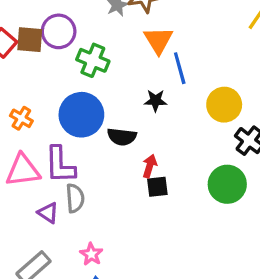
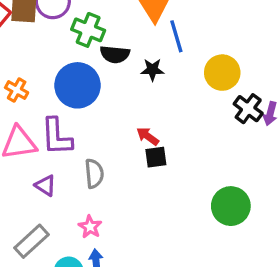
black semicircle: (122, 137) -> (115, 54), moved
red arrow: (150, 166) -> (148, 136), turned -70
green circle: (227, 184) -> (231, 206), moved
gray semicircle: (75, 198) -> (94, 173), moved

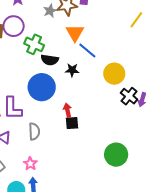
blue line: (176, 36) -> (87, 51), turned -36
blue circle: (77, 85) -> (42, 87), moved
red arrow: (148, 136) -> (68, 110), turned 40

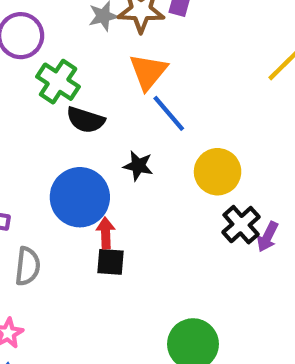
black star: (72, 70) -> (138, 166), moved
blue circle: (42, 87) -> (80, 197), moved

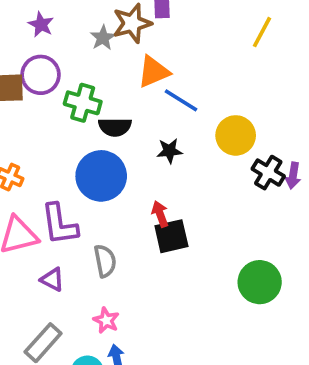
orange triangle: (148, 72) -> (154, 72), turned 45
blue circle: (80, 197) -> (101, 176), moved
black square: (110, 262) -> (171, 236), size x1.4

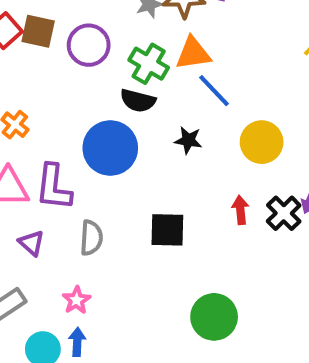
purple circle: (41, 75) -> (89, 45), moved
green cross: (83, 103) -> (149, 64), moved
black cross: (268, 173) -> (284, 213), moved
red arrow: (160, 214) -> (240, 210), moved
green circle: (260, 282) -> (214, 317), moved

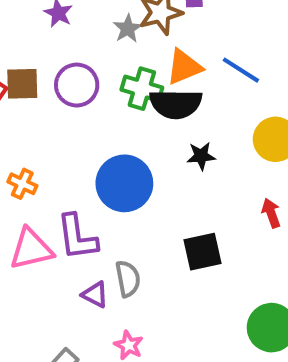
blue line: (214, 91) -> (241, 70), moved
black semicircle: (138, 101) -> (176, 104), moved, size x1.4
purple triangle: (31, 243) -> (95, 295), moved

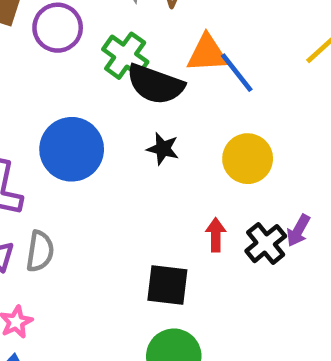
orange triangle: (184, 67) -> (207, 54), moved
black square: (203, 252) -> (167, 285), moved

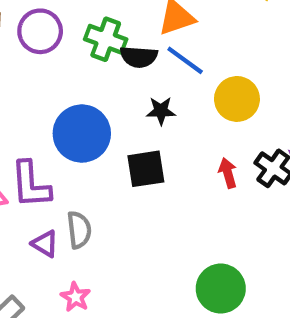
blue line: (237, 73) -> (185, 60), moved
black semicircle: (155, 84) -> (139, 57), size x0.7
black square: (167, 285) -> (146, 169), moved

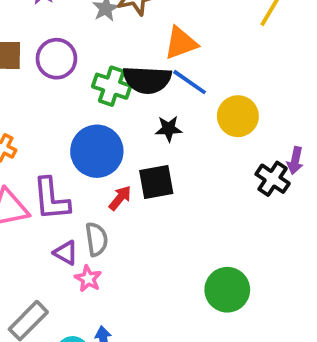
green cross: (106, 39) -> (112, 86), moved
black semicircle: (139, 57) -> (147, 80), size x1.4
red arrow: (228, 173) -> (120, 198), moved, turned 56
pink star: (75, 297) -> (88, 279), moved

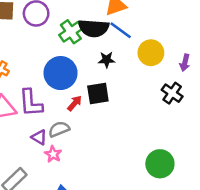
green cross: (112, 86) -> (71, 32), turned 35
purple arrow: (295, 161) -> (185, 63), moved
gray semicircle: (97, 239) -> (59, 129), turned -105
green circle: (227, 290) -> (160, 164), moved

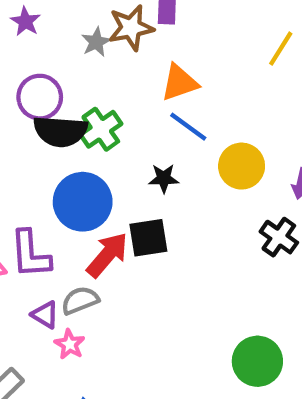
black semicircle: (94, 28) -> (60, 131), moved
red arrow: (75, 103) -> (107, 255), size x1.6

